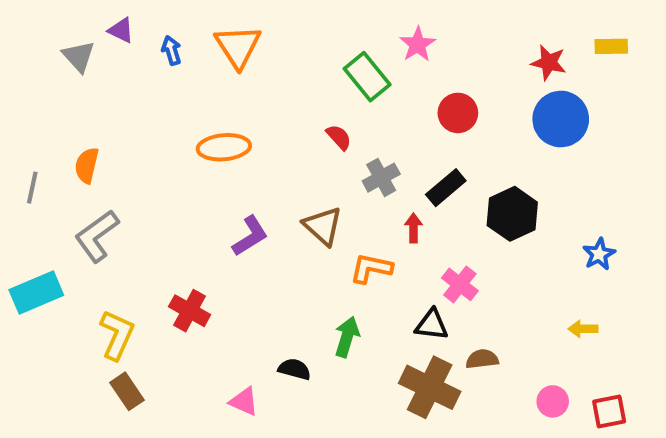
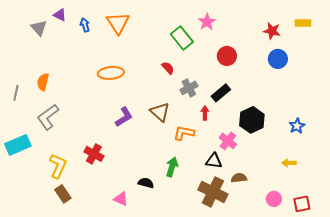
blue circle: (561, 119) -> (278, 59), size x0.7
black hexagon: (512, 214) -> (252, 120), moved

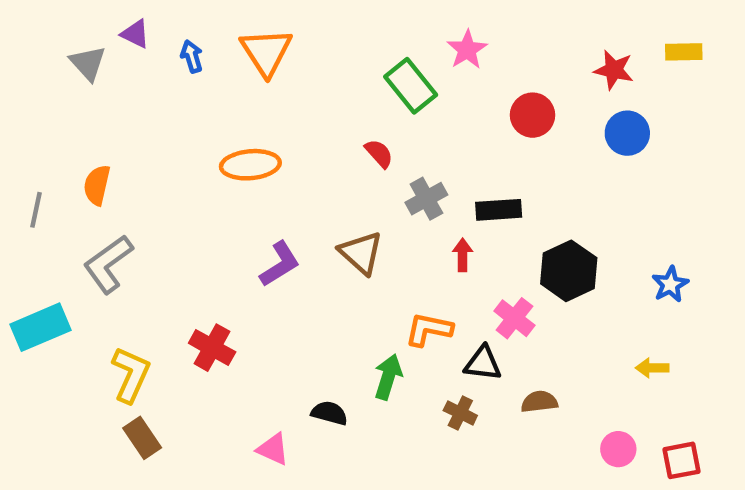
red circle: (227, 56) -> (533, 115), moved
black rectangle: (221, 93) -> (499, 210), turned 36
orange L-shape: (184, 133) -> (429, 329), moved
brown cross: (213, 192) -> (460, 413), moved, size x0.5

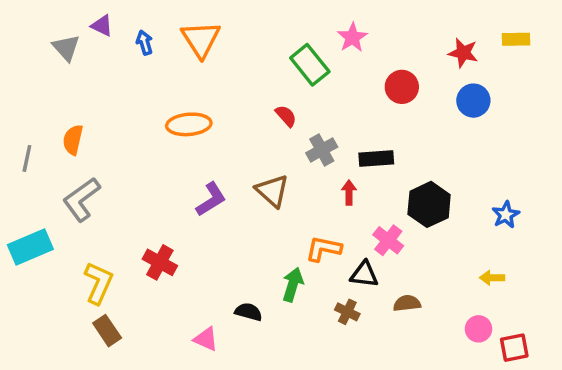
pink circle: (618, 449) -> (478, 329), moved

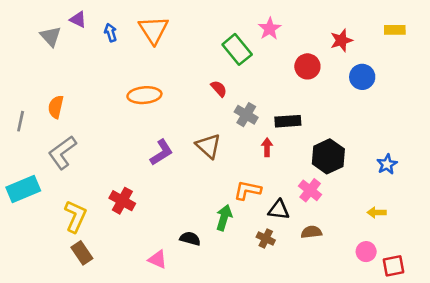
red star: (463, 53) -> (341, 40), moved, turned -30
gray cross: (322, 150) -> (246, 115), turned -30
pink cross: (388, 240) -> (310, 190), moved

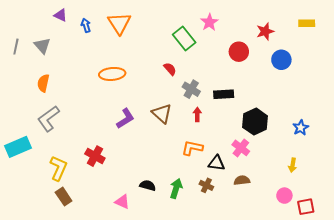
gray triangle: (51, 36) -> (42, 46), moved
gray line: (21, 121) -> (16, 47), moved
red arrow: (267, 147) -> (197, 114), moved
yellow arrow: (377, 212) -> (293, 165), turned -80
green arrow: (224, 218) -> (176, 188), moved

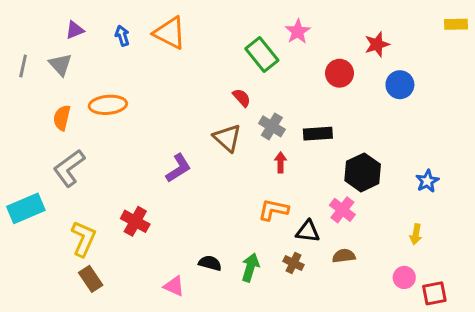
purple triangle: (61, 15) -> (75, 30), moved, turned -48
orange triangle: (119, 23) -> (170, 33), turned -30
yellow rectangle: (307, 23) -> (456, 24), moved
orange ellipse: (112, 74) -> (108, 105), moved
brown triangle: (162, 113) -> (227, 138), moved

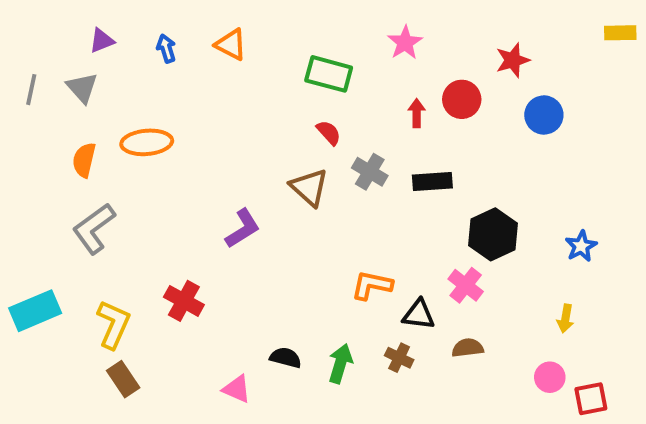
orange triangle: (170, 33) -> (231, 45), size x0.7
green rectangle: (262, 54) -> (329, 74), moved, turned -36
red arrow: (281, 162) -> (417, 113), moved
cyan rectangle: (26, 208) -> (35, 311), moved

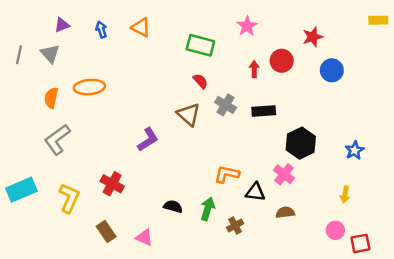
black semicircle: (286, 358) -> (173, 206), moved
brown cross: (399, 358) -> (235, 226), moved, turned 35
green arrow: (340, 364) -> (208, 209), moved
brown rectangle: (123, 379) -> (106, 231), moved

